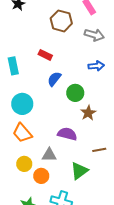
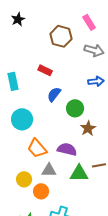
orange trapezoid: (22, 133) -> (37, 148), moved
green triangle: (79, 171) -> (79, 173), moved, turned 36

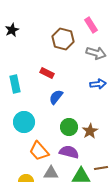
black star: (18, 19) -> (12, 30), moved
green circle: (75, 108) -> (69, 127), moved

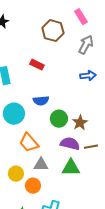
gray arrow: (96, 53) -> (86, 45), turned -78
blue semicircle: (56, 97) -> (41, 101), moved, turned -133
purple semicircle: (69, 152) -> (70, 144), moved
brown line: (101, 168) -> (91, 147), moved

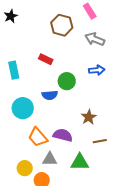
gray arrow: (86, 45) -> (95, 39), turned -96
green circle: (59, 119) -> (67, 81), moved
purple semicircle: (70, 144) -> (63, 135), moved

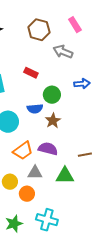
brown hexagon: (62, 25) -> (39, 30), moved
gray arrow: (95, 39) -> (63, 52), moved
brown star: (89, 117) -> (53, 121), moved
orange trapezoid: (38, 137) -> (23, 151), turned -85

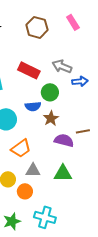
gray arrow: (63, 52) -> (62, 66), moved
red rectangle: (31, 73) -> (29, 70), size x1.5
purple semicircle: (48, 149) -> (64, 140), moved
brown line: (85, 155) -> (83, 131), moved

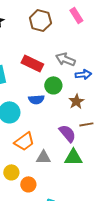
brown star: (51, 118) -> (76, 101), moved
purple semicircle: (64, 140) -> (67, 133), turned 36
gray triangle: (33, 170) -> (43, 157), moved
green triangle: (63, 173) -> (73, 157), moved

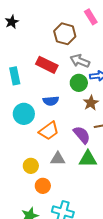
brown hexagon: (40, 20) -> (65, 34), moved
green circle: (53, 85) -> (79, 83), moved
orange trapezoid: (24, 141) -> (49, 131), moved
yellow circle: (11, 172) -> (31, 166), moved

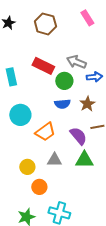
brown hexagon: (65, 34) -> (45, 24), moved
green circle: (79, 83) -> (64, 81), moved
blue semicircle: (51, 101) -> (62, 104), moved

